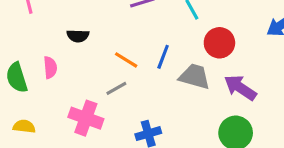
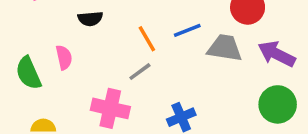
blue line: (163, 57) -> (187, 30), turned 55
orange line: (126, 60) -> (147, 39), turned 35

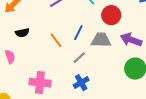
blue line: (187, 30) -> (78, 33), turned -35
gray line: (140, 72) -> (79, 58), moved

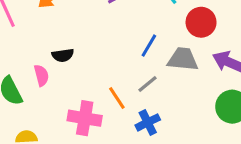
black semicircle: (22, 33) -> (63, 55), moved
orange line: (56, 40) -> (117, 98), moved

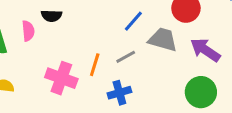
orange line: (117, 98) -> (95, 65), turned 40

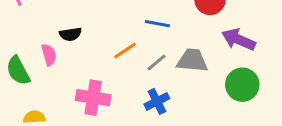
blue line: (133, 21) -> (157, 24), turned 70
gray trapezoid: (163, 40) -> (192, 60), moved
orange line: (95, 65) -> (125, 51), moved, turned 50

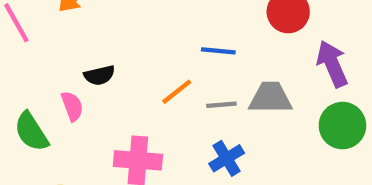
purple arrow: (239, 40) -> (332, 64), turned 48
gray line: (156, 63) -> (221, 105), turned 40

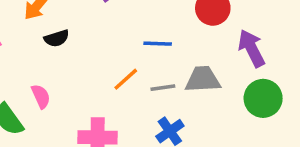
black semicircle: (99, 75) -> (57, 38), moved

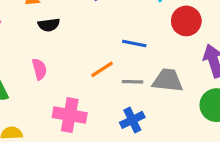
pink semicircle: (41, 96) -> (39, 69), moved

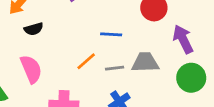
pink semicircle: (39, 69) -> (31, 69), size x1.5

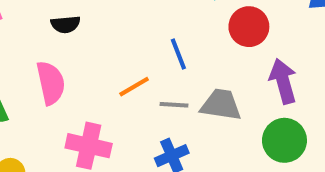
blue line: (111, 34) -> (178, 54), turned 55

